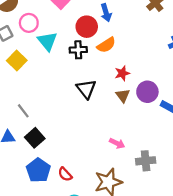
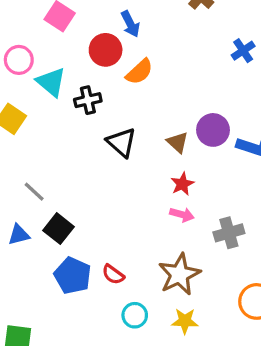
black cross: (78, 50) -> (88, 100), moved
red star: (122, 73) -> (182, 184), moved

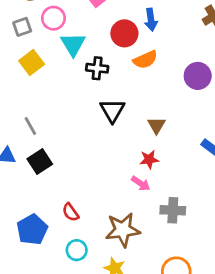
purple circle: (213, 130) -> (198, 76), moved
blue pentagon: (73, 276) -> (32, 230), moved

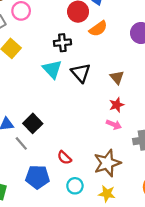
cyan triangle: (73, 44) -> (52, 69), moved
gray line: (30, 126) -> (21, 143), moved
blue pentagon: (32, 230) -> (37, 177), turned -30

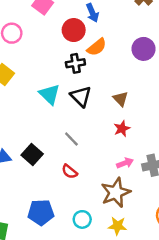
black cross: (62, 43) -> (75, 63), moved
pink arrow: (114, 125) -> (125, 163), moved, turned -40
gray line: (21, 143) -> (71, 139), moved
red semicircle: (64, 158) -> (70, 172), moved

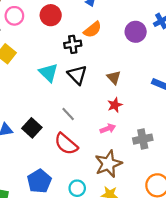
red circle: (74, 30) -> (51, 15), moved
pink arrow: (125, 163) -> (108, 129), moved
red semicircle: (70, 172) -> (66, 144), size x1.6
blue pentagon: (41, 212) -> (39, 181), turned -30

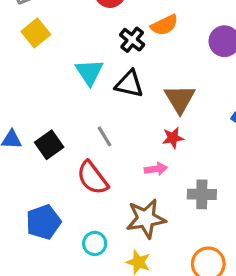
black cross: (73, 44) -> (132, 40), turned 35
black triangle: (77, 75) -> (129, 84), turned -45
brown triangle: (114, 77) -> (180, 99), size x1.5

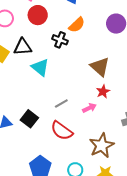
black triangle: (129, 84) -> (23, 47), moved
gray line: (105, 136) -> (61, 103), turned -72
pink arrow: (156, 169) -> (89, 108), moved

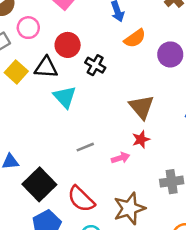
red circle: (38, 15) -> (68, 45), moved
orange semicircle: (77, 25) -> (135, 38), moved
black square: (29, 119) -> (39, 184), moved, size x1.4
red semicircle: (62, 131) -> (81, 199), moved

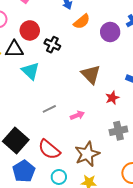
red star: (141, 139) -> (112, 98), moved

